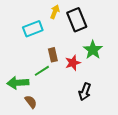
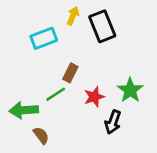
green star: (93, 50) -> (130, 90), moved
brown rectangle: (53, 55) -> (70, 73), turned 40
red star: (73, 63) -> (94, 97), moved

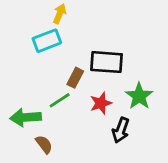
yellow arrow: (73, 16) -> (60, 14), moved
black rectangle: (102, 26) -> (106, 62), moved, turned -64

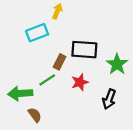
yellow arrow: (60, 14) -> (57, 11), moved
green star: (139, 96) -> (117, 64), moved
black arrow: (121, 130) -> (109, 99), moved

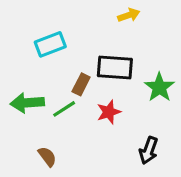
yellow arrow: (57, 11) -> (129, 15), moved, turned 49
green arrow: (20, 93) -> (27, 103), moved
black arrow: (109, 99) -> (149, 150), moved

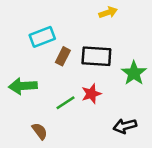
brown rectangle: (81, 84) -> (63, 56), moved
green line: (64, 109) -> (65, 103), moved
black arrow: (149, 150) -> (125, 126), turned 55

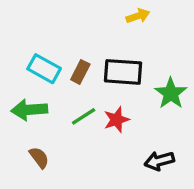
cyan rectangle: (42, 37) -> (44, 69), moved, turned 50
green line: (65, 103) -> (84, 116), moved
brown semicircle: (40, 131) -> (39, 157), moved

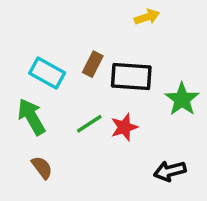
brown rectangle: (80, 72) -> (93, 64), moved
green arrow: (29, 110) -> (31, 117), turned 64

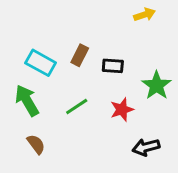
yellow arrow: (147, 17) -> (145, 15), moved
black rectangle: (131, 76) -> (113, 66), size x0.6
red star: (124, 127) -> (122, 110), moved

